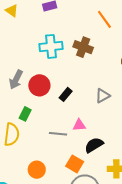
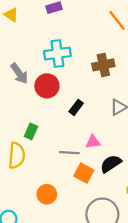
brown cross: (83, 47) -> (103, 65), moved, turned -30
gray arrow: (16, 80) -> (19, 73), moved, turned -60
red circle: (39, 85) -> (47, 86), moved
orange square: (75, 164) -> (84, 173), moved

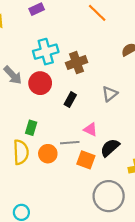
brown cross: (103, 65) -> (77, 63), moved
pink triangle: (93, 142) -> (90, 129), turned 40
orange circle: (47, 194) -> (48, 154), moved

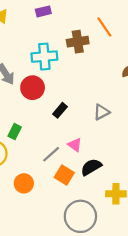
brown cross: (77, 63) -> (78, 42), moved
gray line: (70, 143) -> (51, 154), turned -48
orange circle: (48, 154) -> (24, 183), moved

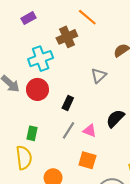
gray triangle: (101, 112) -> (99, 76), moved
gray line: (51, 154) -> (68, 130), moved
black semicircle: (91, 167) -> (115, 119), moved

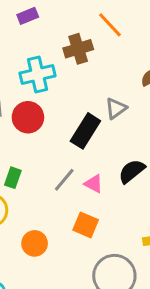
black rectangle: (68, 103) -> (85, 131), moved, size x1.6

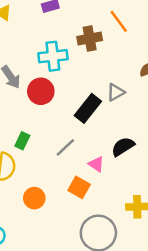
pink triangle: (94, 184) -> (96, 164), moved

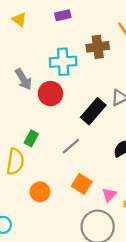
pink triangle: (96, 164) -> (109, 195), moved, turned 35

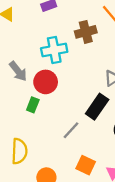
black rectangle: (93, 111) -> (97, 107), moved
green rectangle: (31, 138) -> (33, 105), moved

